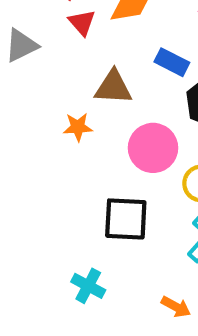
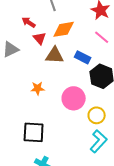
brown triangle: (113, 87) -> (55, 55), moved
black square: (126, 219) -> (34, 132), moved

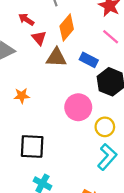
orange diamond: (64, 29) -> (67, 28), turned -40
orange star: (38, 88) -> (22, 96), moved

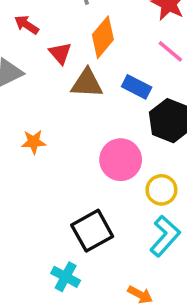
red arrow: (26, 19) -> (27, 25), moved
black square: (32, 147) -> (92, 231), moved, turned -32

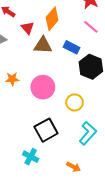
pink circle: (121, 160) -> (43, 87), moved
yellow circle: (161, 190) -> (75, 102), moved

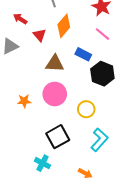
brown triangle: (43, 45) -> (55, 63), moved
orange star: (12, 79) -> (24, 101), moved

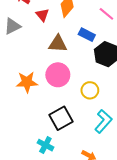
orange star: (24, 101) -> (27, 82), size x1.5

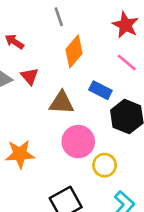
red triangle: (42, 15) -> (30, 76), moved
pink circle: (58, 75) -> (78, 142), moved

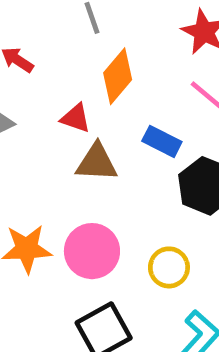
red triangle: (30, 76) -> (76, 118), moved, turned -30
pink circle: (78, 142) -> (92, 251), moved

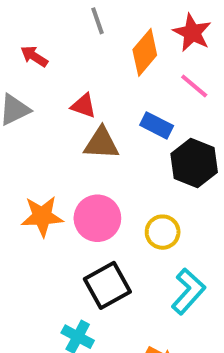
orange diamond: (118, 76) -> (145, 52), moved

